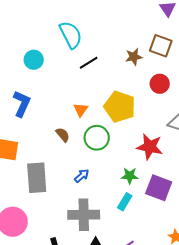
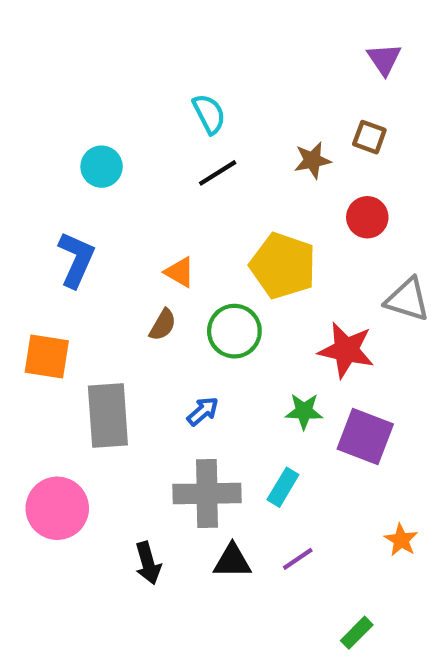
cyan semicircle: (71, 35) -> (209, 114), moved, size x0.7
brown square: (161, 46) -> (369, 137), size x0.7
orange triangle: (81, 110) -> (180, 272), moved, turned -35
brown semicircle: (63, 135) -> (163, 325), turned 70
cyan rectangle: (125, 202) -> (283, 487), moved

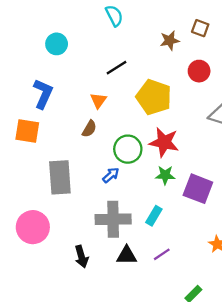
black line: (218, 173) -> (116, 68), moved
orange triangle: (180, 272) -> (98, 100), turned 36
green circle: (234, 331) -> (128, 149), moved
red star: (346, 350) -> (164, 142), moved
orange square: (47, 356) -> (27, 131), moved

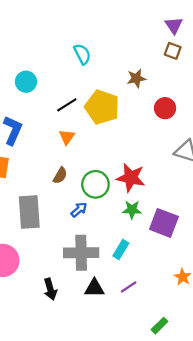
brown square: (200, 28) -> (173, 51), moved
black line: (116, 68) -> (67, 105), moved
yellow pentagon: (154, 97) -> (102, 107), moved
brown semicircle: (89, 129) -> (60, 175), moved

